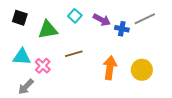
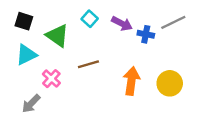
green triangle: (48, 30) -> (57, 36), turned 45
cyan triangle: (22, 57) -> (26, 55), moved, turned -30

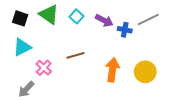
green triangle: (57, 36) -> (49, 14), moved

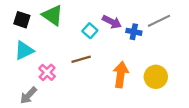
cyan square: (77, 16) -> (90, 31), moved

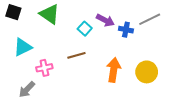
black square: (22, 20) -> (13, 12), moved
pink cross: (47, 72) -> (44, 68), turned 35

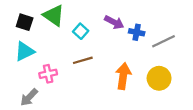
black square: (13, 12) -> (25, 22), moved
gray line: (150, 19) -> (164, 41), moved
cyan square: (85, 29) -> (81, 31), moved

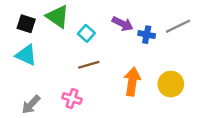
gray line: (164, 41) -> (178, 26), moved
cyan triangle: (25, 51) -> (26, 55), turned 50
pink cross: (48, 74) -> (72, 98), moved, turned 30

